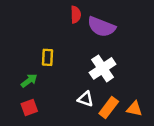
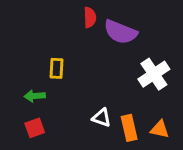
white cross: (103, 68) -> (154, 74), moved
green arrow: (29, 81) -> (35, 96), turned -147
orange rectangle: (109, 108) -> (129, 128), turned -50

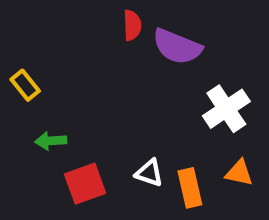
yellow rectangle: (56, 68) -> (25, 85), moved, turned -42
red square: (35, 128) -> (85, 184), moved, size x1.4
orange triangle: (160, 129) -> (239, 173), moved

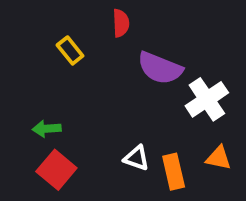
purple semicircle: (177, 47) -> (160, 68), moved
yellow rectangle: (25, 85) -> (70, 50), moved
red square: (85, 184) -> (56, 170), moved, turned -30

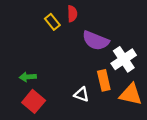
yellow rectangle: (70, 50) -> (52, 22), moved
orange triangle: (219, 158) -> (131, 94), size x1.5
orange rectangle: (174, 172) -> (104, 80), moved

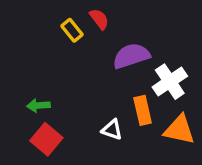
red semicircle: (72, 14) -> (99, 19), turned -35
purple semicircle: (96, 41) -> (131, 56), turned 140

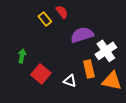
green arrow: (38, 106) -> (22, 56), moved, turned 104
red square: (46, 139) -> (41, 74), moved

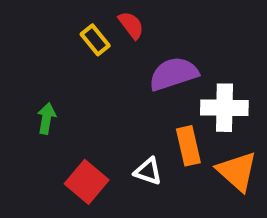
white cross: (106, 51) -> (224, 108), turned 35
red square: (41, 74) -> (87, 182), moved
orange triangle: (112, 81) -> (237, 171), turned 30

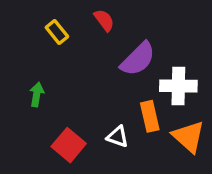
yellow rectangle: (95, 40) -> (57, 32), moved
purple semicircle: (174, 74) -> (138, 59), turned 153

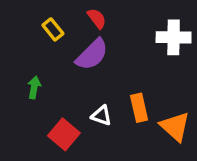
purple semicircle: (138, 59) -> (92, 55), moved
white cross: (178, 86) -> (174, 37), moved
white triangle: (118, 137) -> (101, 116), moved

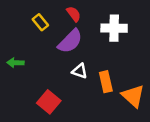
white cross: (174, 37) -> (114, 28), moved
green arrow: (34, 87) -> (15, 63), moved, turned -98
white triangle: (101, 116) -> (80, 71), moved

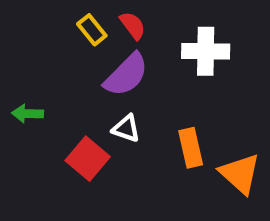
yellow rectangle: (40, 22) -> (92, 30), moved
white triangle: (80, 71) -> (126, 129), moved
red square: (49, 102) -> (88, 159), moved

